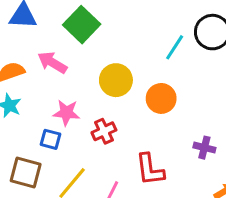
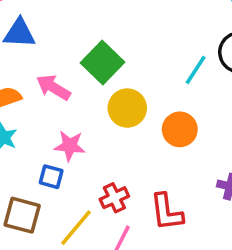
green square: (82, 25) -> (102, 62), moved
red cross: (104, 131) -> (114, 198), moved

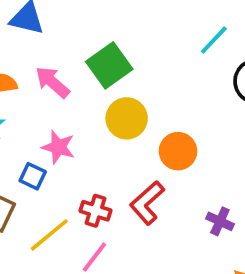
cyan line: (196, 70) -> (214, 40), moved
red cross: (114, 198) -> (95, 211), turned 32
red L-shape: (167, 212) -> (147, 203), moved, turned 45

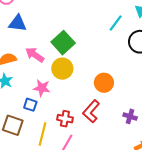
yellow circle: (127, 118) -> (62, 69), moved
yellow line: (49, 235) -> (43, 134), turned -30

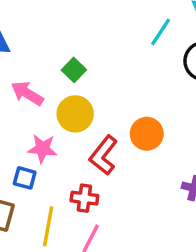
green square: (63, 43) -> (74, 70), size x0.6
red L-shape: (91, 111) -> (103, 155), moved

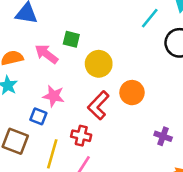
green square: (74, 70) -> (71, 39), moved, turned -36
yellow circle: (75, 114) -> (99, 64), moved

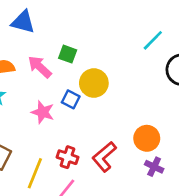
orange circle: (132, 93) -> (147, 138), moved
red L-shape: (98, 105) -> (104, 157), moved
blue square: (38, 116) -> (71, 99), moved

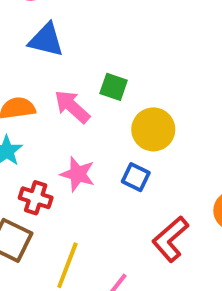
blue square: (71, 99) -> (136, 177), moved
red cross: (67, 157) -> (36, 198), moved

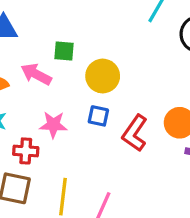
red L-shape: (170, 239) -> (135, 133), moved

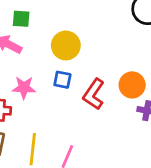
green square: (64, 51) -> (21, 19), moved

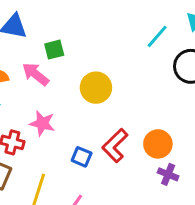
green square: (21, 19) -> (54, 50), turned -30
blue square: (62, 80) -> (82, 157), moved

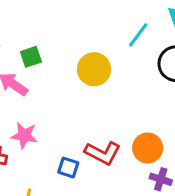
yellow circle: (96, 88) -> (94, 69), moved
red L-shape: (115, 145) -> (103, 153), turned -104

